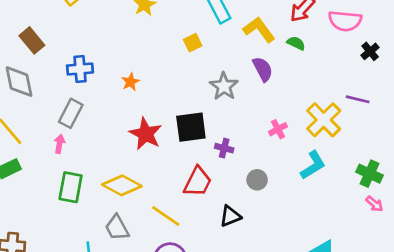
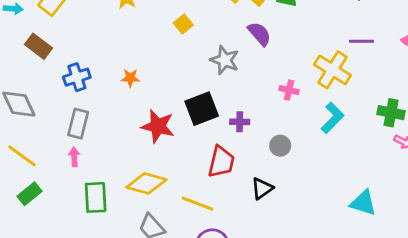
brown rectangle: (32, 40) -> (38, 46), moved
orange star: (130, 82) -> (130, 78), turned -30
pink cross: (278, 129) -> (289, 90), turned -36

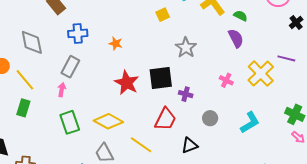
purple semicircle: (259, 34) -> (236, 38), moved
cyan L-shape: (333, 118) -> (250, 123), moved
green rectangle: (29, 194) -> (23, 108), turned -48
green rectangle: (96, 197) -> (70, 122), turned -30

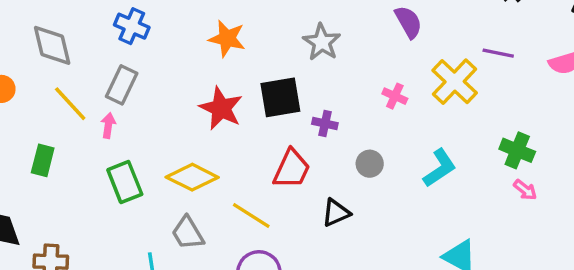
blue cross: (78, 33) -> (132, 26), turned 30
orange star: (116, 44) -> (227, 39), moved, size x1.5
yellow line: (25, 80) -> (70, 104), moved

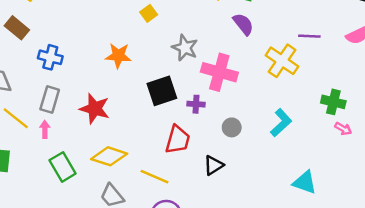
pink cross: (395, 96) -> (219, 72), moved, size x2.0
red star: (221, 108) -> (95, 109), moved

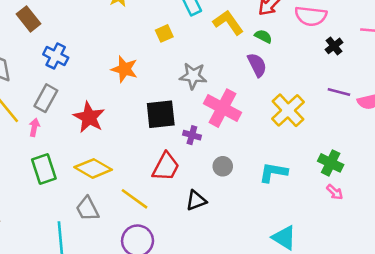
purple line: (309, 36) -> (339, 92), moved
gray star: (185, 48) -> (193, 76), turned -30
cyan L-shape: (281, 123) -> (273, 172), turned -140

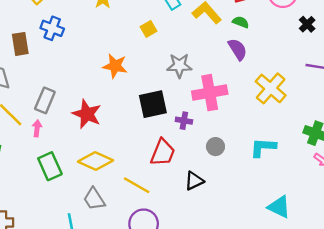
brown rectangle: (28, 19) -> (20, 44), moved, turned 35
blue cross: (56, 56) -> (52, 28), moved
pink cross: (222, 108) -> (210, 93), turned -32

